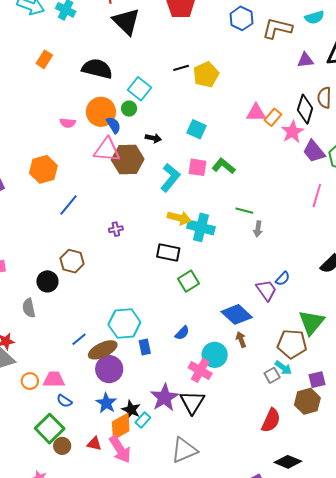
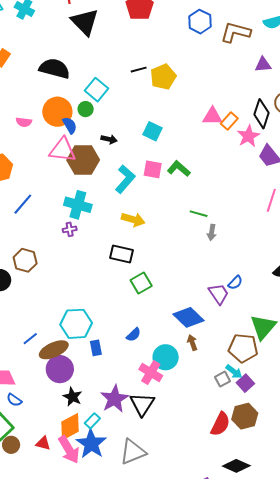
cyan cross: (201, 227) -> (78, 205), moved
purple square: (317, 380) -> (245, 383), moved, turned -30
brown hexagon: (307, 401) -> (245, 416), moved
blue star: (106, 403) -> (91, 444), moved, size x1.4
black star: (131, 410) -> (72, 397), moved

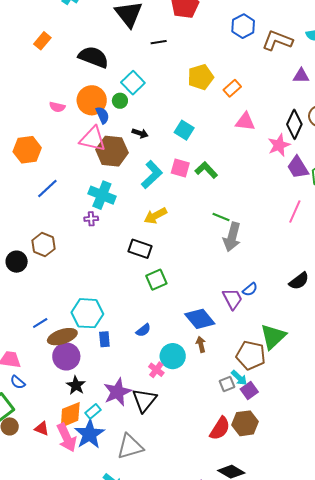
black line: (139, 70) -> (159, 42), moved
orange rectangle: (229, 121) -> (232, 88), moved
yellow arrow: (133, 220) -> (155, 216), turned 130
gray arrow: (212, 232) -> (232, 237), size x1.8
pink cross: (151, 373) -> (156, 370), size x0.7

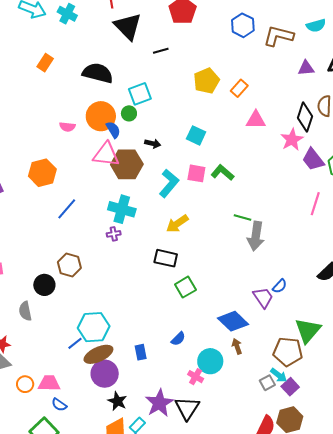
cyan square: (133, 83) -> (140, 94), turned 30
cyan hexagon: (87, 313) -> (94, 327), moved

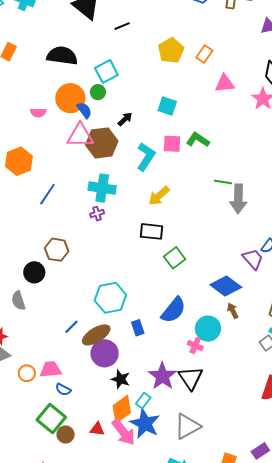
black arrow: (153, 143) -> (125, 119), turned -49
cyan hexagon: (94, 327) -> (110, 298), moved
blue semicircle: (178, 339) -> (173, 310), size x1.8

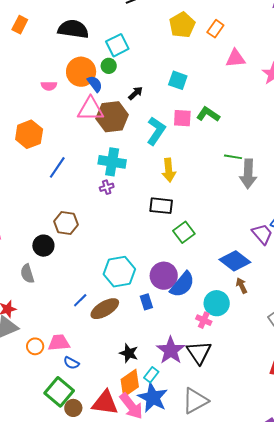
yellow arrow: (159, 196) -> (169, 170), turned -55
purple circle: (105, 353) -> (164, 276), moved
red triangle: (97, 429) -> (105, 403), size x1.8

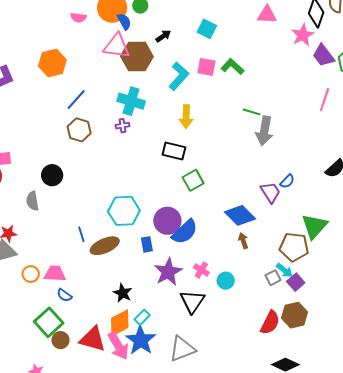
brown hexagon: (66, 223) -> (79, 130), moved
blue line: (80, 300) -> (81, 234), turned -70
cyan circle: (217, 303) -> (226, 281), moved, size x0.7
purple star: (171, 350) -> (168, 272), moved

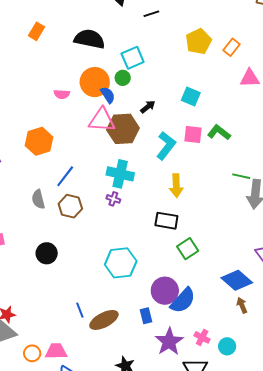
purple cross: (122, 126) -> (113, 199), turned 32
gray semicircle: (32, 201) -> (38, 199), moved
cyan hexagon: (124, 211) -> (121, 263), moved

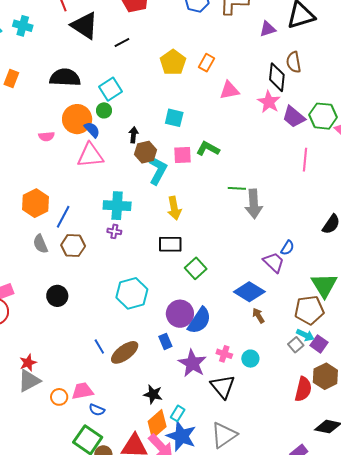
black arrow: (148, 107) -> (133, 135), turned -35
brown hexagon: (123, 129) -> (146, 152), moved, size x0.7
orange hexagon: (39, 141) -> (36, 203), moved

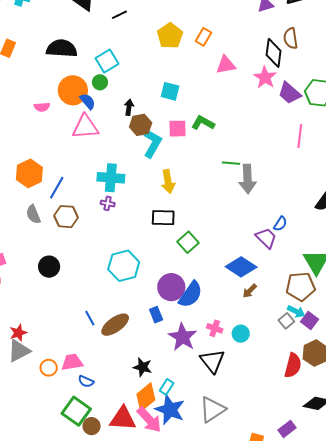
brown arrow: (258, 316) -> (250, 291), turned -105

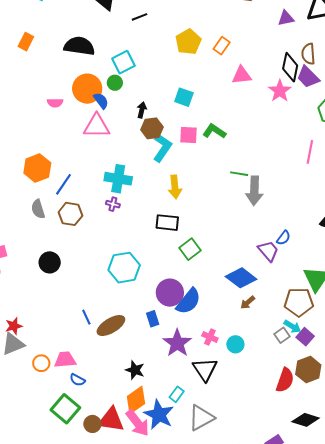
purple trapezoid: (290, 93) -> (308, 77), moved
cyan rectangle: (167, 387) -> (177, 394), moved
brown circle: (92, 426) -> (92, 424), moved

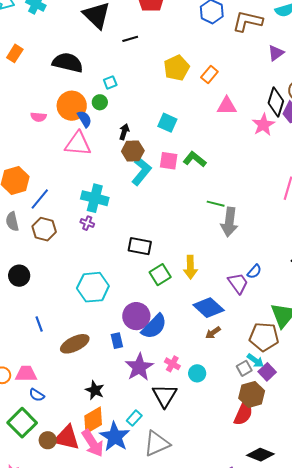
purple triangle: (286, 18) -> (276, 53), turned -30
cyan square: (123, 62) -> (110, 82), size x0.6
yellow arrow: (175, 187) -> (190, 267), moved
blue line: (86, 317) -> (39, 324), moved
brown hexagon: (308, 370) -> (252, 395), moved

